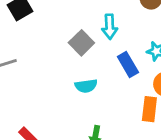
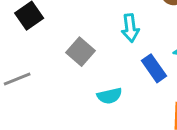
gray square: (81, 43) -> (80, 52), moved

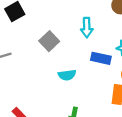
blue rectangle: (154, 68) -> (101, 58), turned -48

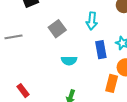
blue rectangle: (101, 58) -> (101, 50), turned 60

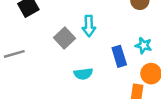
cyan arrow: (92, 21) -> (89, 26), moved

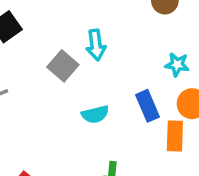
blue rectangle: (119, 56) -> (147, 106), moved

